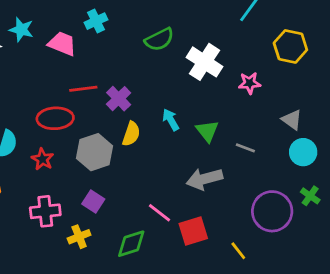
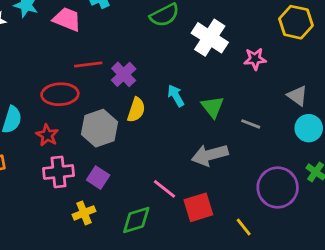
pink cross: (45, 211) -> (59, 172), moved

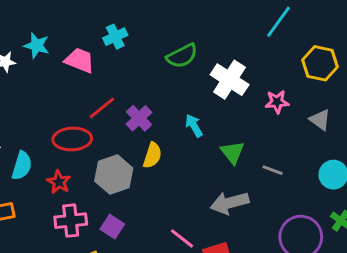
red line: (88, 65) -> (102, 108), turned -32
cyan arrow: (176, 96) -> (194, 126), moved
gray triangle: (297, 96) -> (320, 120), moved

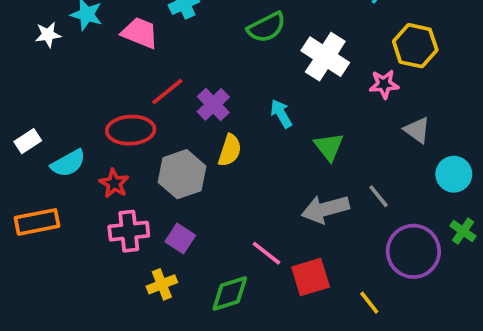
yellow hexagon: (320, 63) -> (415, 46), moved
gray triangle: (320, 120) -> (417, 130), moved
cyan semicircle: (22, 166) -> (68, 163), turned 44
gray line: (273, 170) -> (379, 196), moved, turned 30

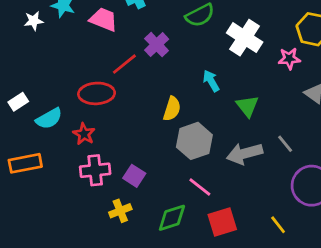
purple cross: (213, 104) -> (157, 45), moved
gray hexagon: (182, 174) -> (194, 141), moved
red square: (311, 277) -> (222, 222), moved

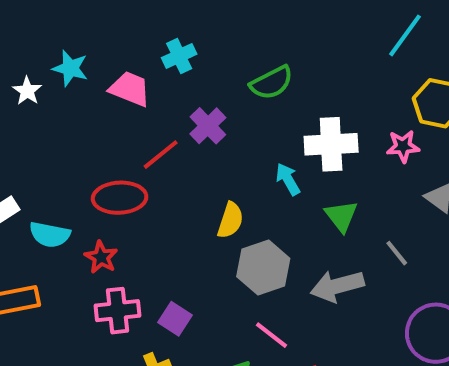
white star: (34, 21) -> (27, 91), turned -30
white cross: (245, 38) -> (331, 144), moved, turned -36
cyan semicircle: (49, 119) -> (50, 235), turned 40
gray line: (285, 144) -> (397, 253), moved

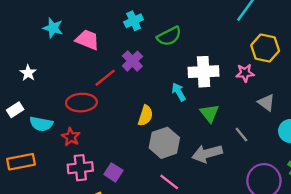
cyan cross: (179, 56) -> (134, 21), moved
white star: (27, 91) -> (28, 73), moved

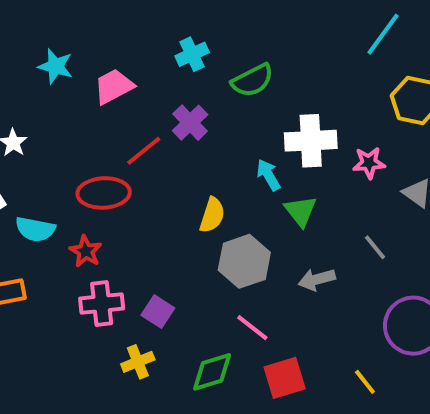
pink trapezoid: (87, 40) -> (114, 86), turned -50
pink star: (245, 73) -> (369, 163), moved
green triangle: (209, 113) -> (301, 211), moved
gray arrow: (207, 153) -> (317, 279), size x0.7

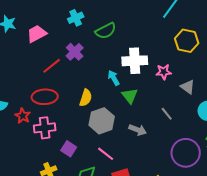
red ellipse: (104, 193) -> (45, 97), moved
gray arrow: (317, 279) -> (138, 130), turned -144
pink cross: (102, 304) -> (45, 128), moved
purple square: (158, 312) -> (69, 149), moved

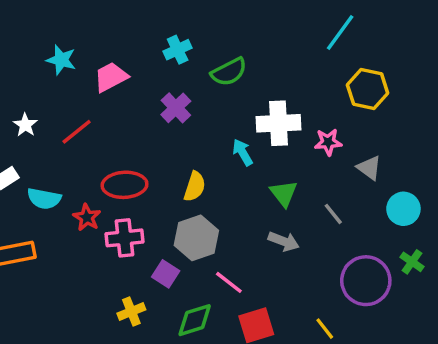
red line: (52, 66) -> (77, 132), moved
green triangle: (130, 96) -> (284, 193), moved
gray hexagon: (102, 121) -> (196, 238), moved

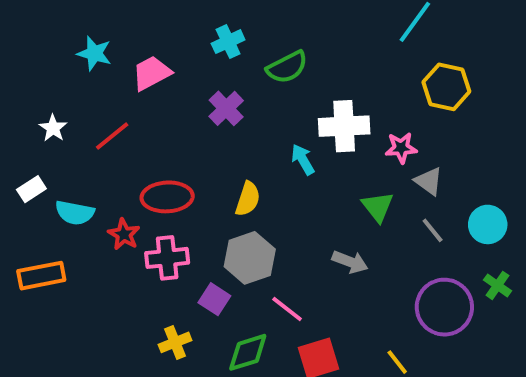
gray triangle: (369, 168) -> (429, 181), moved
green triangle: (284, 193) -> (378, 207), moved
gray line: (333, 214) -> (433, 230), moved

